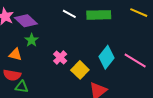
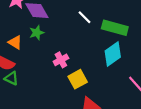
cyan diamond: (106, 57) -> (113, 54), moved

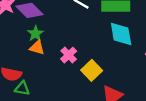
orange triangle: (15, 42) -> (37, 48), moved
cyan diamond: (113, 54) -> (121, 34), turned -50

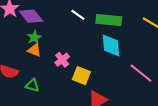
yellow square: (92, 70) -> (81, 76), turned -30
green triangle: (22, 88) -> (32, 85), moved

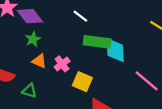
green rectangle: (109, 20) -> (97, 42), moved
orange triangle: (34, 50) -> (39, 61), moved

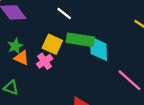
green star: (33, 39) -> (15, 46), moved
yellow square: (82, 82) -> (52, 44), moved

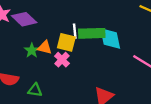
white line: (64, 14) -> (75, 31), moved, turned 56
orange triangle: (22, 58) -> (45, 48), moved

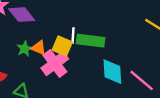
cyan diamond: (110, 39) -> (112, 72), moved
pink cross: (62, 60) -> (55, 63), size x1.6

